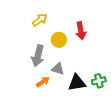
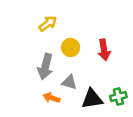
red arrow: (81, 31) -> (104, 50), moved
orange arrow: (43, 82) -> (51, 98), turned -128

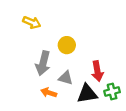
yellow arrow: (48, 24) -> (32, 22), moved, turned 60
red arrow: (104, 50) -> (97, 71), moved

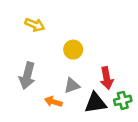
gray arrow: (43, 63) -> (27, 76), moved
gray triangle: (66, 78) -> (72, 86), turned -35

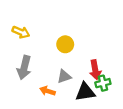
yellow arrow: (35, 25) -> (21, 32), moved
green cross: (123, 100) -> (103, 83), moved

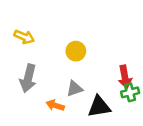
red arrow: (95, 70) -> (125, 77), moved
green cross: (103, 83) -> (130, 92), moved

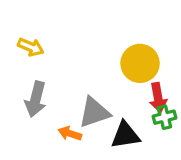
yellow circle: (76, 51) -> (140, 63), moved, size x1.5
gray triangle: (75, 89) -> (94, 112), size x1.5

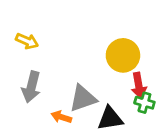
green cross: (164, 117) -> (144, 103), turned 30

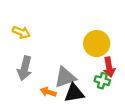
green cross: (144, 103) -> (102, 81), moved
black triangle: (110, 118) -> (74, 93), moved

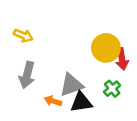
red arrow: (109, 67) -> (122, 59), moved
green cross: (102, 81) -> (112, 89), turned 35

